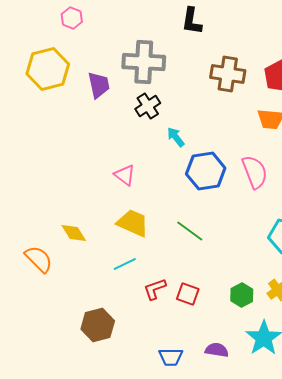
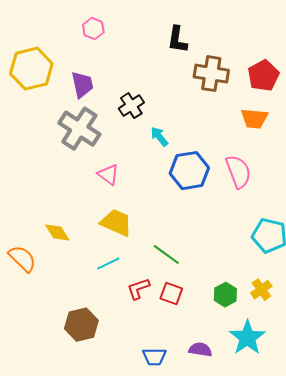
pink hexagon: (72, 18) -> (93, 29), moved
black L-shape: (192, 21) -> (177, 40), moved
gray cross: (144, 62) -> (79, 129), moved, turned 30
green line: (190, 231) -> (166, 255), moved

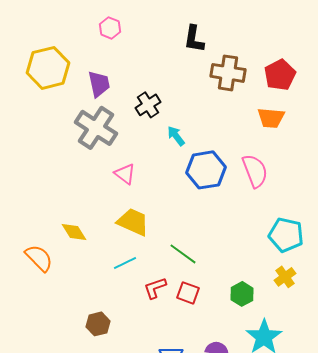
yellow cross: (261, 290) -> (285, 277), moved
brown hexagon: (81, 325) -> (98, 324), size x0.7

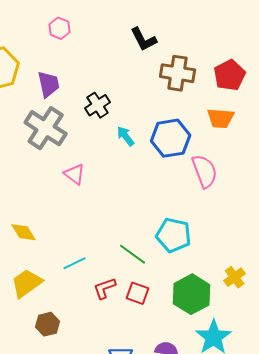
black L-shape: (194, 39) -> (144, 39), turned -36
blue hexagon: (206, 170) -> (171, 138), moved
yellow trapezoid: (133, 222) -> (27, 283), moved, turned -60
cyan pentagon: (286, 235) -> (174, 235), moved
green hexagon: (242, 294) -> (192, 294), size x1.6

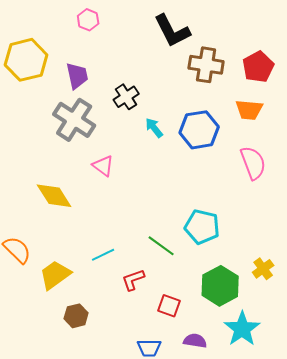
black L-shape: (144, 39) -> (172, 31), size x1.4
pink semicircle: (205, 171) -> (253, 163), moved
yellow diamond: (24, 232) -> (54, 196), moved, size x1.4
red square: (138, 293) -> (169, 306), moved

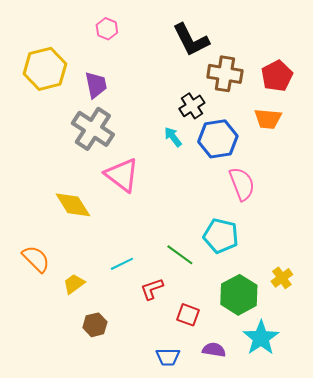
black cross: (126, 97) -> (192, 106), moved
pink semicircle: (253, 163) -> (242, 184), moved
pink triangle: (103, 166) -> (122, 175), size x1.6
yellow trapezoid: (55, 275) -> (74, 284), size x0.7

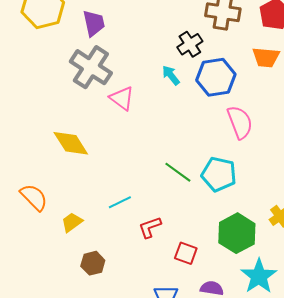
pink triangle: (122, 175) -> (122, 98), moved, size x0.7
green line: (180, 255) -> (178, 172), moved

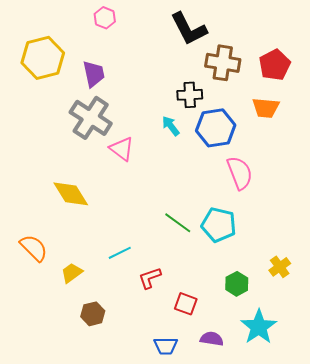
black cross: (190, 44) -> (190, 95), turned 30
green hexagon: (237, 233) -> (237, 284), size x0.6

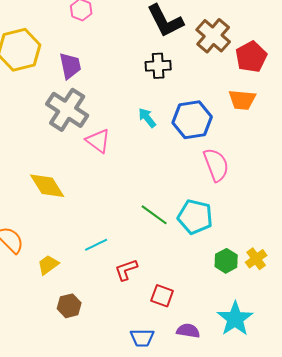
brown cross: (223, 63) -> (213, 36), moved, turned 32
black cross: (190, 95) -> (158, 66), moved
green hexagon: (237, 284) -> (226, 261), moved

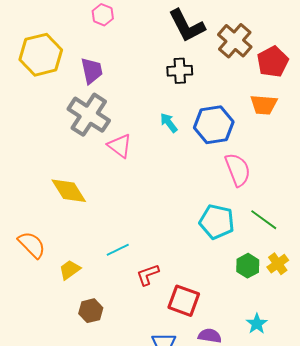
green line: (154, 215) -> (264, 220), moved
red square: (162, 296) -> (184, 301), size x1.4
cyan star: (235, 319) -> (257, 324), size x0.6

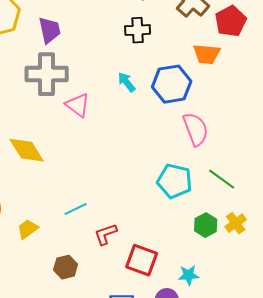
orange trapezoid: (264, 105) -> (207, 54), moved
gray cross: (89, 115) -> (47, 74), turned -33
brown hexagon: (91, 311) -> (66, 267), moved
cyan star: (257, 324) -> (189, 275), moved, turned 30

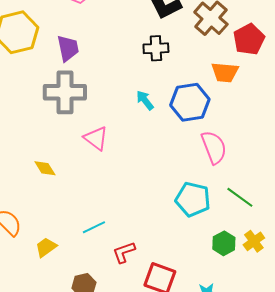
pink triangle: (78, 105) -> (96, 138), moved
yellow diamond: (27, 150) -> (45, 168), size x0.6

